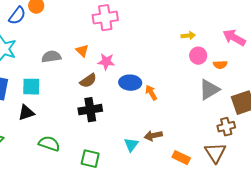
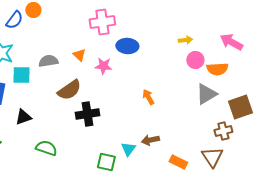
orange semicircle: (220, 65) -> (217, 69), size x1.5
brown semicircle: (88, 81) -> (69, 90), moved, size x1.4
blue ellipse: (130, 83) -> (127, 46), moved
cyan square: (31, 87) -> (21, 75), moved
green square: (90, 159) -> (106, 162), moved

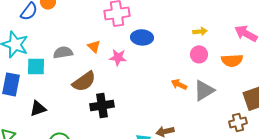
pink circle: (195, 60) -> (199, 54), moved
gray triangle: (206, 94) -> (204, 90), moved
orange arrow: (148, 97) -> (179, 84), moved, turned -35

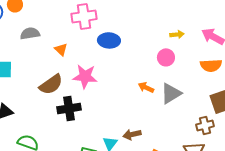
yellow arrow: (200, 31) -> (177, 34), moved
gray semicircle: (63, 52) -> (30, 33), moved
pink star: (118, 57) -> (85, 76), moved, size x1.4
orange semicircle: (232, 60) -> (211, 65), moved

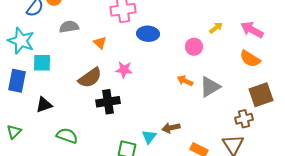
yellow arrow: (177, 34) -> (216, 28), turned -32
pink circle: (166, 57) -> (194, 47), moved
orange semicircle: (211, 65) -> (250, 59), turned 35
pink star: (85, 76) -> (124, 70), size x0.7

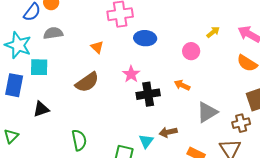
gray semicircle: (69, 27) -> (53, 33), moved
pink star: (124, 70) -> (131, 74), moved, turned 30
gray triangle: (210, 87) -> (207, 112), moved
black cross: (108, 102) -> (148, 94), moved
green semicircle: (67, 136) -> (79, 140), moved, turned 60

